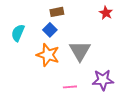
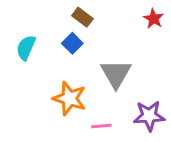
brown rectangle: (57, 12) -> (82, 17), turned 48
orange star: (48, 55) -> (69, 98), moved

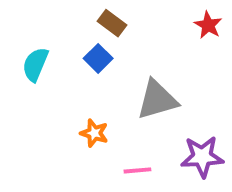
gray triangle: (116, 74) -> (157, 100), turned 44
orange star: (69, 98) -> (94, 133), size x0.6

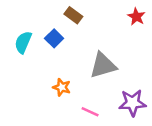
blue square: (98, 58) -> (54, 38), moved
pink line: (137, 170) -> (90, 112), turned 30

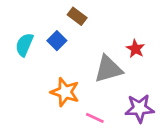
red star: (136, 17) -> (135, 49), moved
orange star: (62, 87) -> (65, 92), size x1.5

